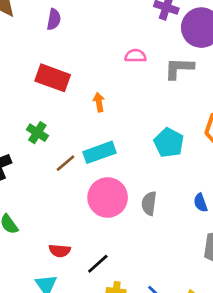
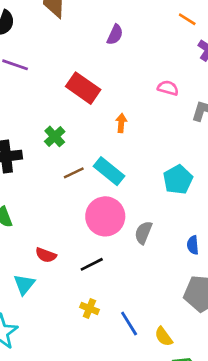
purple semicircle: (54, 19) -> (115, 35), moved
cyan rectangle: (99, 152) -> (109, 171), turned 44
black line: (98, 264) -> (92, 264), moved

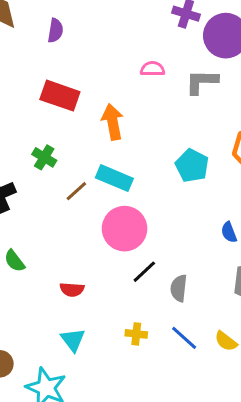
purple semicircle: (115, 35) -> (55, 31), moved
orange arrow: (121, 123) -> (113, 122), size x1.6
gray semicircle: (143, 233) -> (179, 288), moved
black line: (92, 264) -> (144, 272), moved
cyan triangle: (24, 284) -> (73, 340), moved

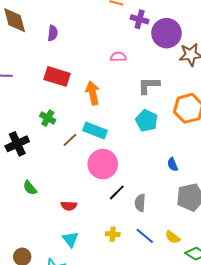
gray L-shape: (202, 82) -> (149, 85), moved

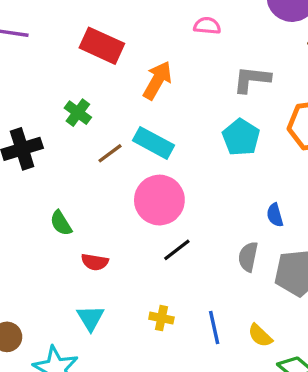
orange arrow: (93, 93) -> (157, 80), turned 35
green semicircle: (30, 188) -> (61, 223), moved
gray semicircle: (140, 203) -> (248, 257), moved
blue line: (145, 236) -> (214, 327), turned 30

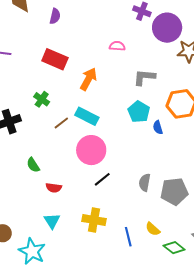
blue semicircle: (275, 215) -> (158, 127), moved
yellow cross: (161, 318) -> (94, 220), size x1.6
blue line: (214, 327) -> (128, 237), moved

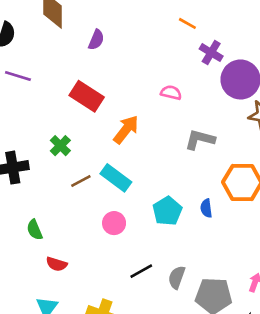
cyan pentagon: (139, 112) -> (167, 211), moved
pink circle: (91, 150) -> (114, 223), size x0.6
black line: (102, 179) -> (141, 271), moved

